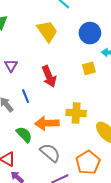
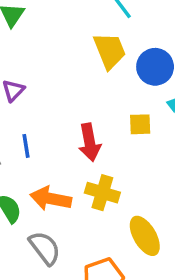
yellow trapezoid: (47, 31) -> (110, 51), moved
red arrow: (49, 76) -> (90, 142), moved

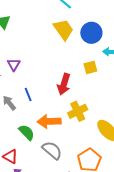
red arrow: (90, 142) -> (64, 84), turned 40
yellow cross: (102, 193) -> (78, 111), turned -30

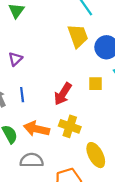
yellow cross: (78, 111) -> (70, 126), turned 30
gray semicircle: (52, 150) -> (32, 160), turned -55

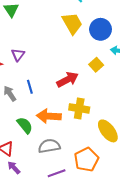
yellow square: (96, 84) -> (96, 65), turned -32
red arrow: (63, 94) -> (67, 80), turned -140

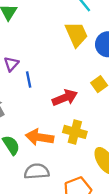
blue line: (30, 87) -> (29, 79), moved

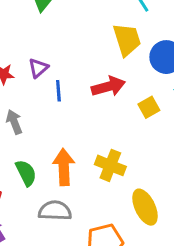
red arrow: (65, 98) -> (108, 86), moved
orange arrow: (40, 137) -> (64, 167), turned 72

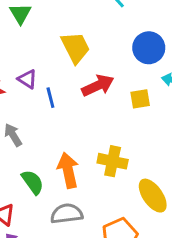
yellow trapezoid: (127, 40) -> (76, 47), moved
purple triangle: (38, 68) -> (27, 79), turned -36
yellow square: (149, 107) -> (140, 99), turned 30

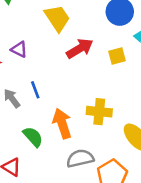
blue line: (50, 98) -> (35, 90), moved
gray semicircle: (67, 214) -> (80, 158), moved

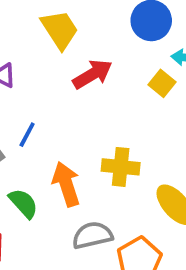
yellow square: (117, 56) -> (162, 83), moved, turned -36
blue line: (35, 90) -> (27, 135), turned 48

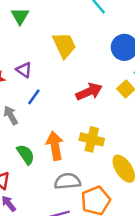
red arrow: (92, 74) -> (89, 92), moved
blue line: (27, 135) -> (34, 97), moved

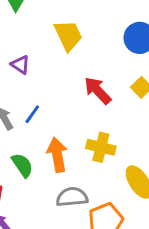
red arrow: (89, 92) -> (98, 91), turned -110
blue line: (34, 97) -> (32, 114), moved

